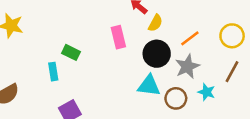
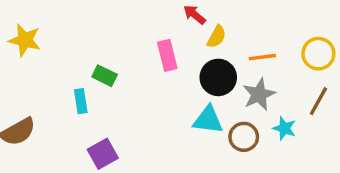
orange line: (190, 38) -> (262, 57), turned 30

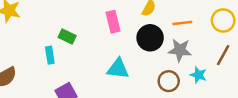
gray star: (259, 94) -> (180, 50), turned 30
cyan triangle: (208, 120) -> (118, 69), moved

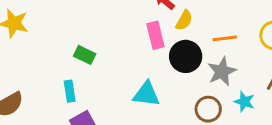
pink rectangle: (113, 22) -> (155, 35), moved
gray star: (180, 50) -> (222, 71), turned -30
cyan rectangle: (50, 55) -> (70, 91), moved

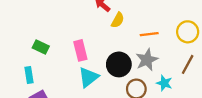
pink rectangle: (155, 35) -> (80, 50), moved
black circle: (186, 56) -> (119, 64), moved
cyan triangle: (146, 94) -> (89, 77), turned -45

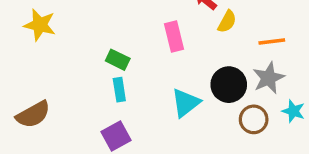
pink rectangle: (80, 50) -> (174, 37), moved
cyan rectangle: (29, 75) -> (119, 90), moved

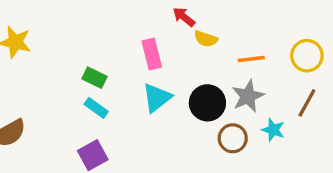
yellow semicircle: (227, 22) -> (206, 39), turned 80
cyan rectangle: (119, 90) -> (96, 108), turned -45
cyan triangle: (186, 103) -> (157, 98), moved

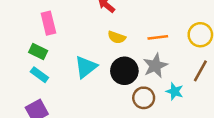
yellow semicircle: (206, 39) -> (117, 37), moved
pink rectangle: (152, 54) -> (48, 23), moved

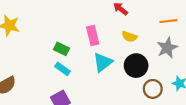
pink rectangle: (48, 23) -> (93, 35), moved
orange line: (158, 37) -> (168, 21), moved
gray star: (155, 66) -> (167, 48), moved

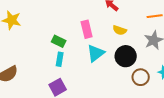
cyan rectangle: (63, 69) -> (60, 59), turned 64

